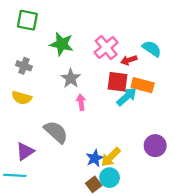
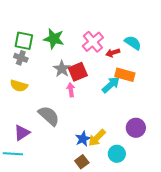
green square: (27, 20) -> (24, 41), moved
red square: (117, 82) -> (78, 72), moved, turned -30
cyan circle: (110, 178) -> (117, 154), moved

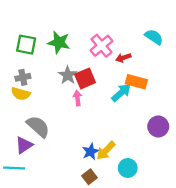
cyan semicircle: (133, 43) -> (154, 37), moved
gray cross: (21, 58) -> (23, 77), moved, turned -32
gray semicircle: (49, 116) -> (38, 126), moved
purple circle: (136, 128) -> (158, 126), moved

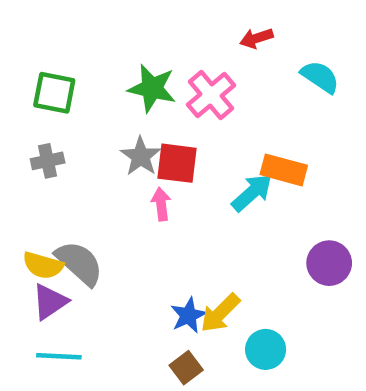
green star: (59, 42) -> (152, 88), moved
red arrow: (123, 58) -> (256, 38), moved
red square: (85, 78) -> (177, 163), turned 30
yellow semicircle: (21, 94) -> (43, 265), moved
cyan line: (14, 168) -> (59, 356), moved

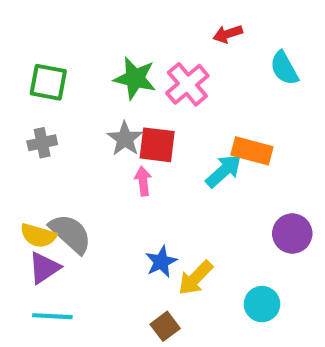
cyan semicircle: (320, 77) -> (284, 68), turned -153
blue star: (188, 315) -> (161, 262), moved
cyan circle: (266, 349) -> (262, 304), moved

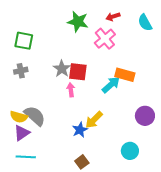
cyan semicircle: (284, 68) -> (145, 23), moved
green star: (135, 78) -> (78, 22), moved
pink cross: (187, 84) -> (105, 39), moved
yellow arrow: (195, 278) -> (94, 120), moved

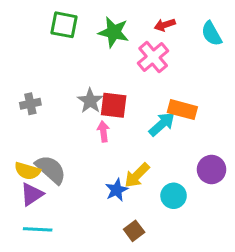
green square: (24, 41) -> (64, 25), moved
cyan circle: (130, 151) -> (174, 196), moved
brown square: (82, 162) -> (134, 231), moved

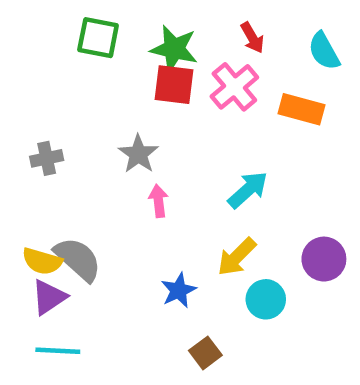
red arrow: (165, 25) -> (252, 38), turned -102
red square: (114, 105) -> (174, 85), moved
orange rectangle: (182, 110) -> (302, 109), moved
yellow arrow: (137, 175) -> (237, 257), moved

